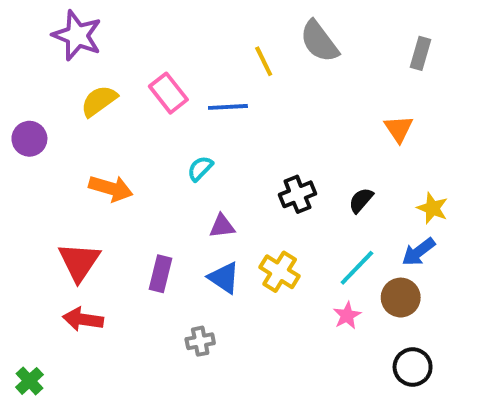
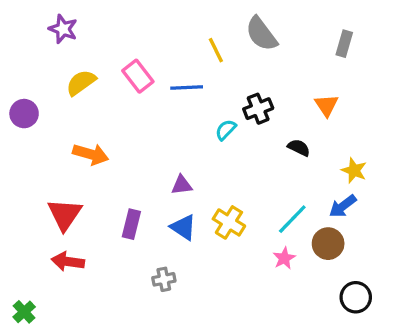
purple star: (77, 35) -> (63, 29), size x0.7
cyan semicircle: (200, 168) -> (226, 130), moved
black cross: (297, 194) -> (258, 109), moved
black semicircle: (361, 200) -> (299, 148), moved, turned 75
black circle: (413, 367) -> (356, 297), moved

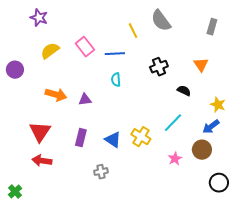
cyan semicircle: (226, 130) -> (116, 80), moved, turned -48
purple triangle: (182, 185) -> (85, 100), moved
cyan line: (292, 219) -> (173, 123), moved

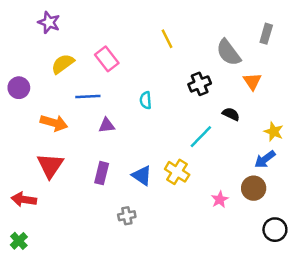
gray semicircle: (161, 21) -> (228, 53), moved
blue line: (115, 54) -> (88, 96), moved
orange arrow: (56, 95) -> (54, 123), moved
cyan line: (173, 123) -> (201, 137), moved
red arrow: (42, 161) -> (24, 199), moved

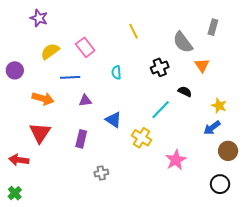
cyan semicircle: (146, 100) -> (116, 72), moved
blue triangle: (142, 176) -> (113, 120), moved
brown circle: (254, 188) -> (228, 151), moved
pink star: (220, 199) -> (176, 160), size x1.5

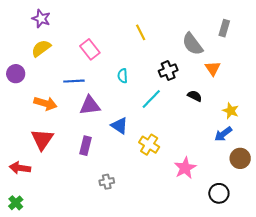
yellow semicircle: (50, 51) -> (41, 48), moved
purple triangle: (85, 101) -> (90, 105), size x1.5
cyan line: (161, 110) -> (151, 99), moved
black circle: (220, 184) -> (219, 193), moved

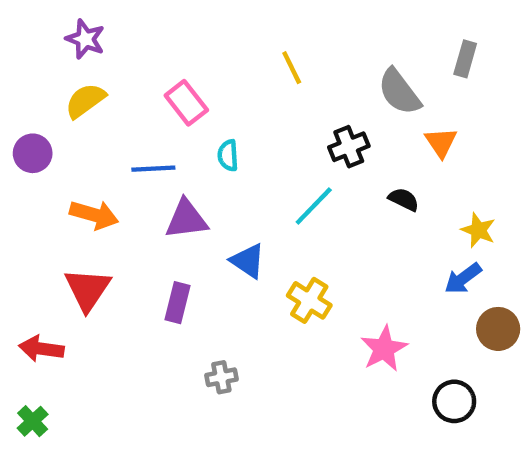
cyan semicircle: (123, 76) -> (228, 155), moved

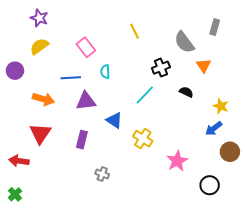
gray cross: (221, 377) -> (102, 174), turned 32

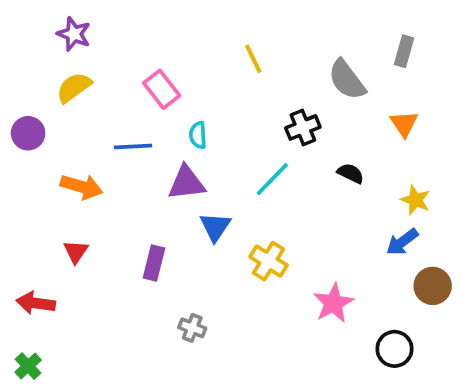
orange triangle: (204, 66) -> (404, 124), moved
purple triangle: (86, 101) -> (186, 183), moved
blue triangle: (114, 120) -> (215, 227), turned 30
red triangle: (40, 134) -> (76, 252), size x0.6

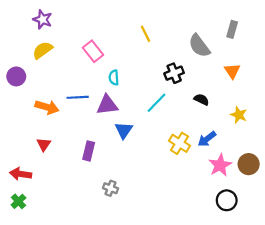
blue line: (133, 147) -> (78, 97), moved
blue arrow: (402, 242) -> (207, 139), moved
yellow cross: (269, 261) -> (180, 143), moved
pink star: (333, 303) -> (220, 165), moved
green cross: (28, 366) -> (18, 201), moved

